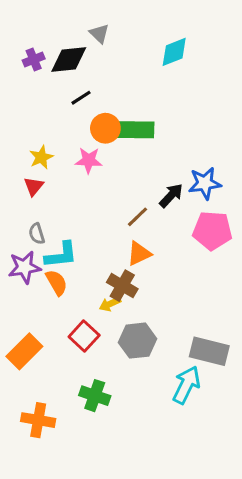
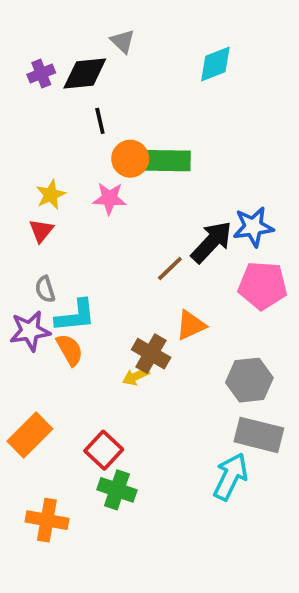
black line: (81, 98) -> (100, 121), turned -70
black arrow: (171, 195) -> (212, 242), size x1.4
orange triangle: (139, 254) -> (191, 325), moved
red square: (84, 336) -> (104, 450), moved
gray hexagon: (137, 341) -> (249, 380), moved

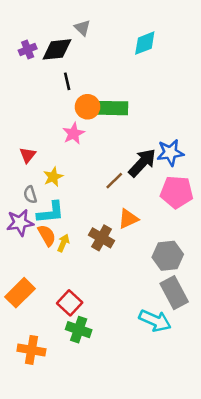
yellow star: (51, 195) -> (53, 177), moved
pink star: (109, 198) -> (74, 133), turned -30
yellow arrow: (136, 376) -> (63, 243), moved, turned 138
gray rectangle: (259, 435) -> (174, 293), turned 48
cyan arrow: (230, 477) -> (155, 321), turned 88

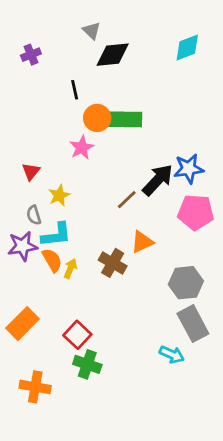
cyan diamond: (145, 43) -> (187, 48), moved
black diamond: (57, 49) -> (113, 55), moved
cyan arrow: (155, 321) -> (172, 355), size x0.7

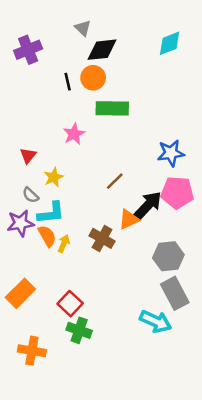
purple cross: (31, 55) -> (28, 50), size x1.5
orange circle: (97, 118) -> (93, 78), moved
black arrow: (158, 180) -> (148, 205), moved
gray semicircle: (34, 215) -> (31, 195), turned -30
cyan arrow: (172, 355) -> (156, 321), size x1.4

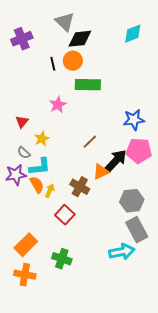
gray triangle: (83, 28) -> (65, 22), size x1.5
orange rectangle: (20, 293) -> (26, 245), moved
red square: (70, 304) -> (65, 215), moved
cyan arrow: (156, 321) -> (122, 252), turned -35

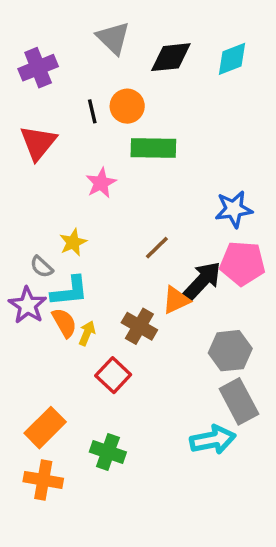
black diamond: (80, 39) -> (171, 57), moved
red triangle: (22, 122) -> (38, 143), moved, size x1.6
purple star: (16, 175) -> (28, 305), turned -30

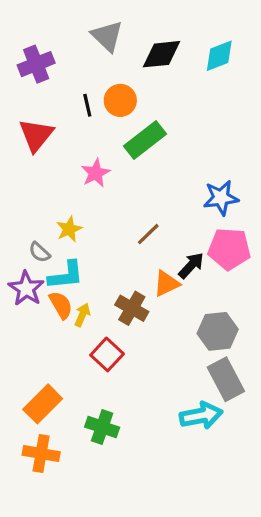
green rectangle: (153, 148) -> (145, 140), turned -39
black arrow: (202, 281) -> (191, 265), size x0.7

